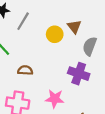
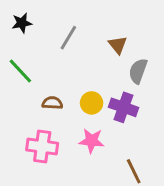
gray line: (23, 21) -> (68, 38), moved
yellow circle: (55, 34) -> (92, 103), moved

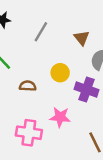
yellow circle: (92, 103) -> (60, 73), moved
pink cross: (42, 147) -> (29, 133), moved

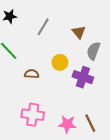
pink star: (60, 117) -> (67, 124), moved

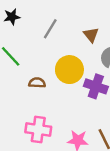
yellow circle: (60, 62) -> (69, 70), size x1.5

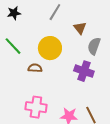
gray line: (50, 29) -> (55, 12), moved
yellow circle: (69, 70) -> (50, 48), moved

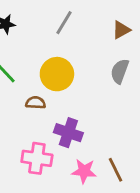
brown triangle: (80, 28) -> (121, 30), moved, turned 40
purple cross: (84, 71) -> (68, 133), moved

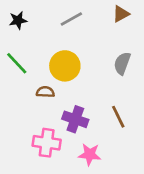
gray line: (64, 23) -> (71, 19), turned 30
brown triangle: (121, 30) -> (121, 14), moved
brown line: (115, 170) -> (118, 117), moved

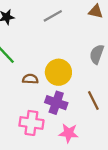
brown triangle: (121, 14) -> (96, 11), turned 42
yellow circle: (65, 66) -> (58, 72), moved

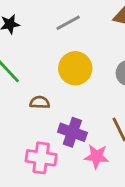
yellow circle: (58, 72) -> (75, 68), moved
pink star: (69, 133) -> (97, 156), moved

